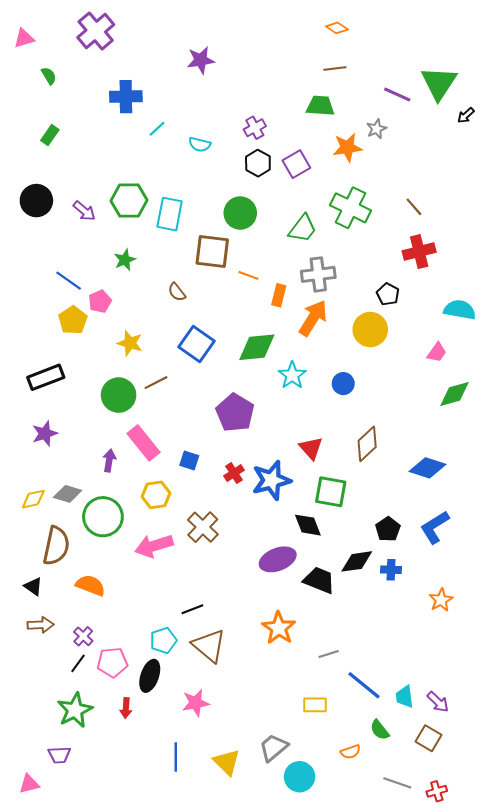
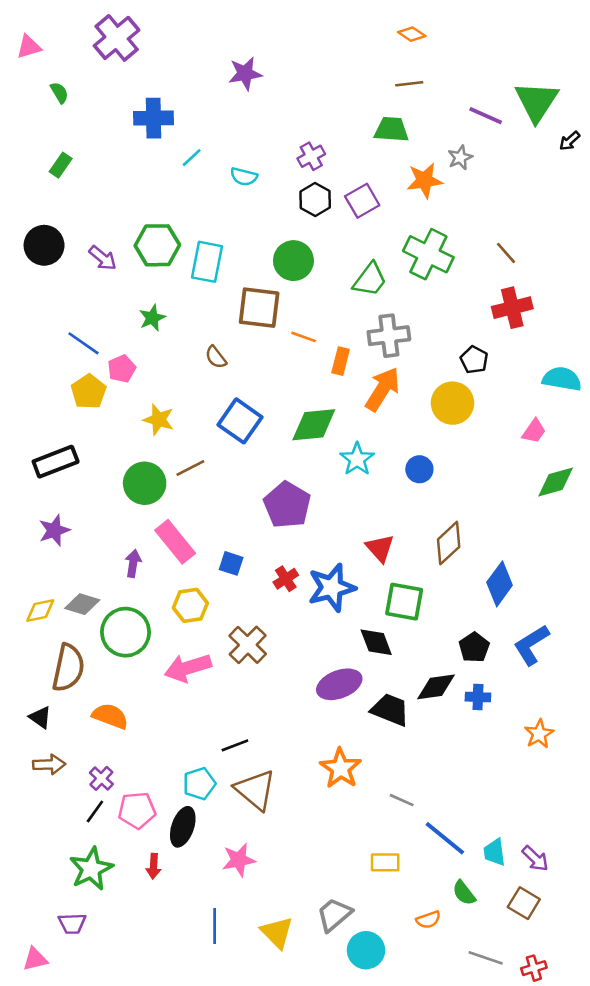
blue diamond: (427, 468) -> (500, 584), moved, turned -72
gray line: (329, 654) -> (402, 800), turned 42

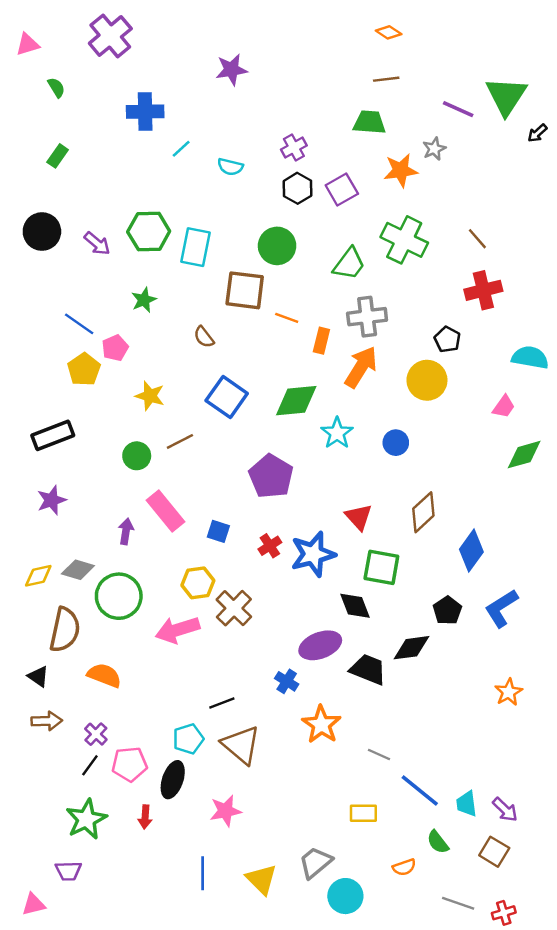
green circle: (145, 483) -> (137, 456), size x0.7
yellow hexagon: (190, 605) -> (198, 583), moved
blue cross: (478, 697) -> (287, 681), moved, turned 30

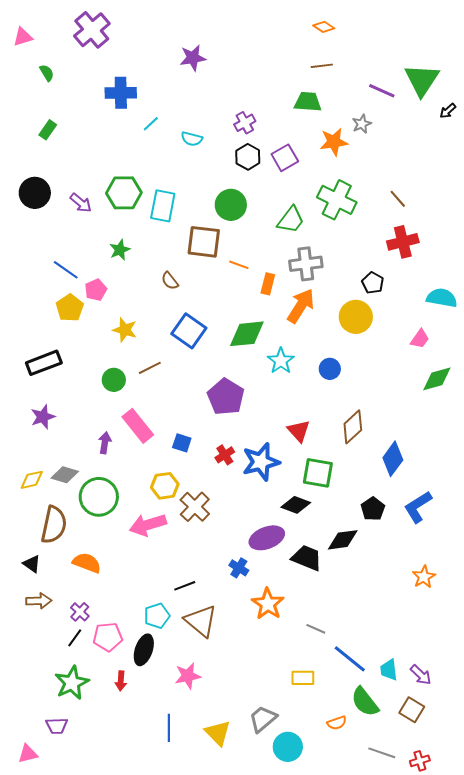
black diamond: (355, 606) -> (296, 505), turned -48
green semicircle: (438, 842) -> (365, 702), size x1.5

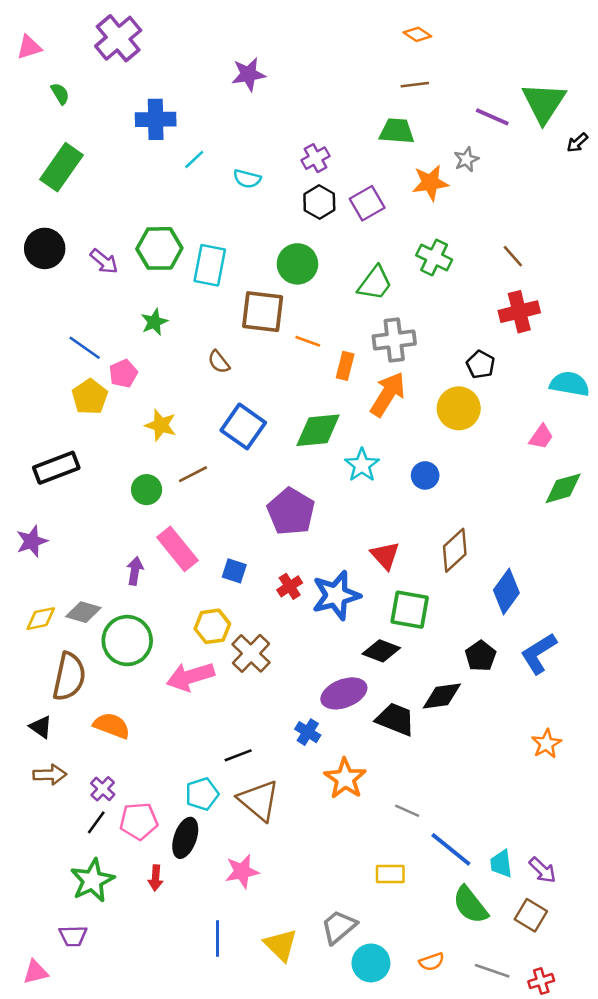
green rectangle: (48, 130) -> (61, 167), size x1.8
green cross: (337, 200) -> (434, 257), size x0.7
purple star: (43, 417) -> (32, 541), moved
orange semicircle: (337, 723) -> (432, 962), moved

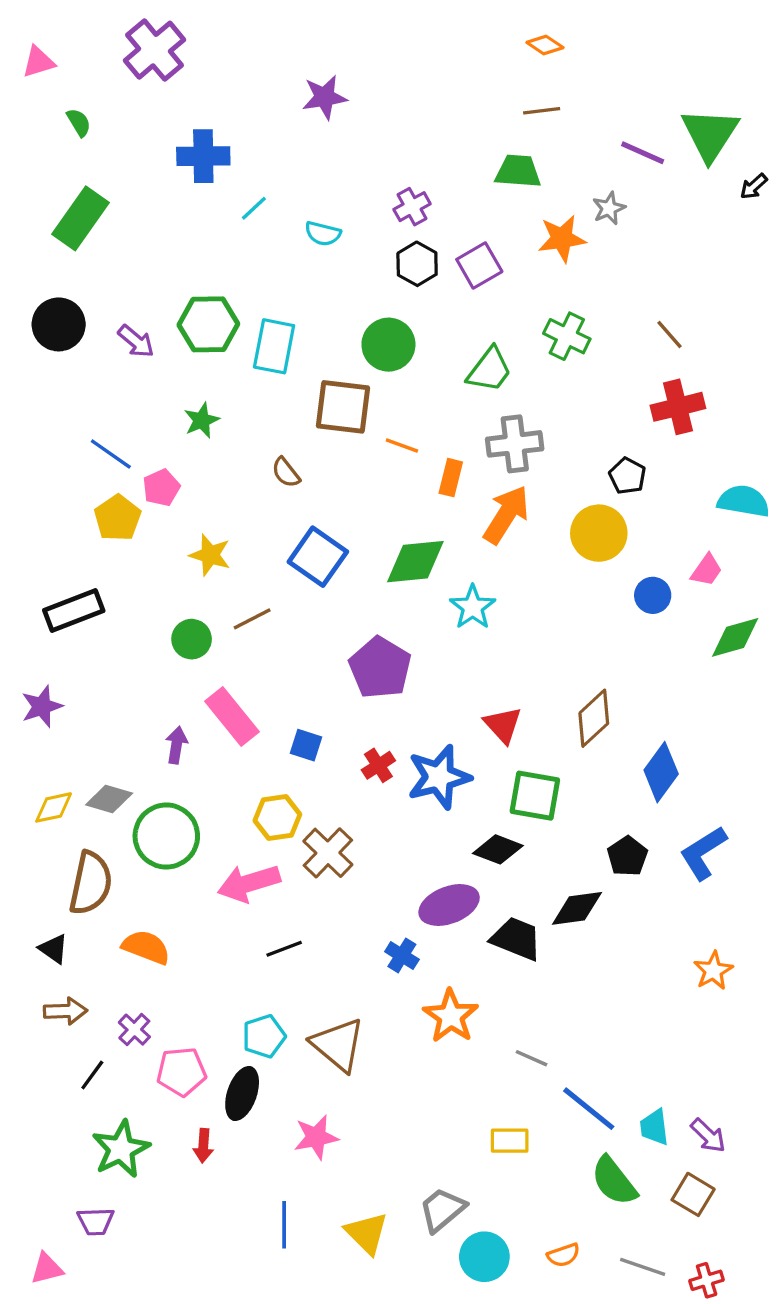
blue circle: (425, 475) -> (653, 595), moved
black line: (238, 755) -> (284, 949), moved
black line: (96, 822) -> (92, 1075), moved

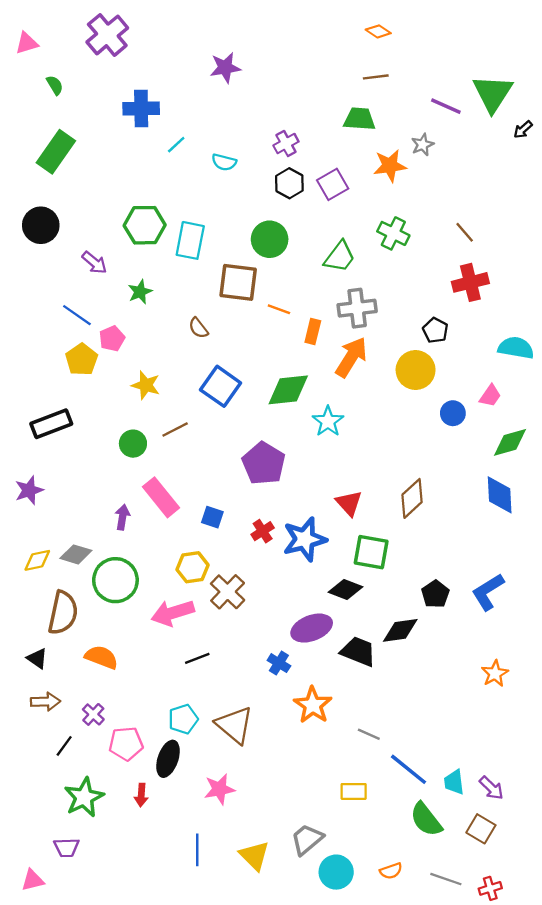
purple arrow: (136, 341) -> (94, 263), moved
blue diamond: (661, 772) -> (500, 495), moved, turned -39

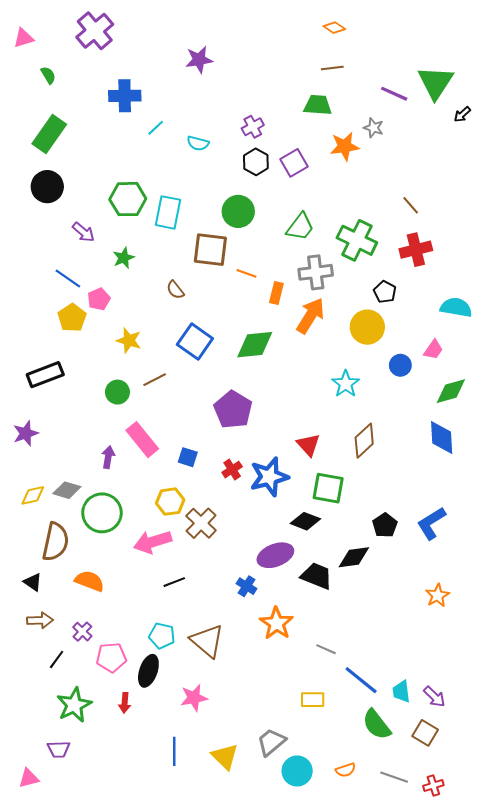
gray star: (423, 145) -> (373, 128), turned -30
black circle: (41, 225) -> (47, 187), moved
green cross: (393, 233) -> (357, 240), moved, size x1.4
cyan star: (328, 421) -> (346, 384), moved
cyan pentagon: (183, 719) -> (162, 636), turned 30

